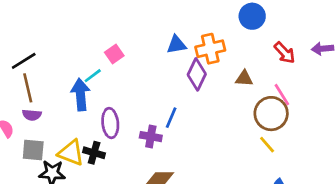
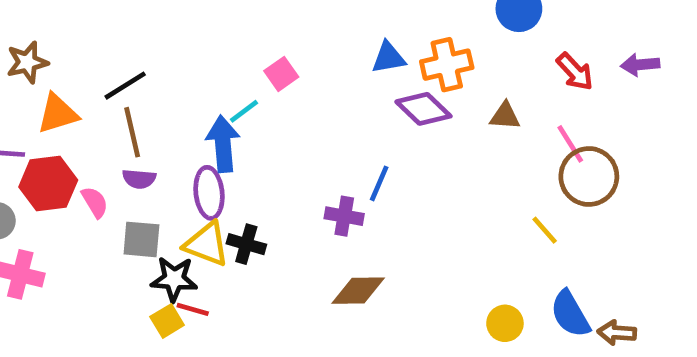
purple diamond: (197, 74) -> (423, 109), turned -72
brown circle: (271, 114) -> (589, 176), moved
purple ellipse: (110, 123) -> (209, 193), moved

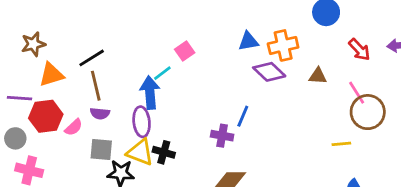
pink semicircle: (95, 202) -> (74, 127), turned 78
yellow line: (545, 230) -> (341, 144), turned -54

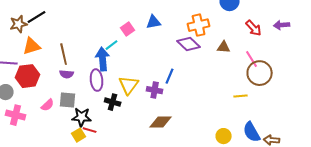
blue triangle: (248, 41) -> (154, 22), moved
black line: (92, 58) -> (37, 17), moved
pink semicircle: (74, 127) -> (48, 105), moved
yellow triangle: (140, 152) -> (129, 85), moved, turned 45

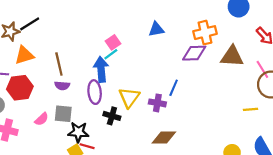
pink square: (128, 29) -> (113, 42), moved
purple diamond: (189, 44) -> (194, 53), turned -45
brown triangle: (224, 47) -> (232, 56), size x1.6

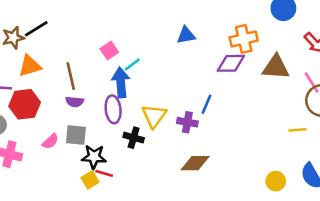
pink square: (113, 42) -> (109, 50), moved

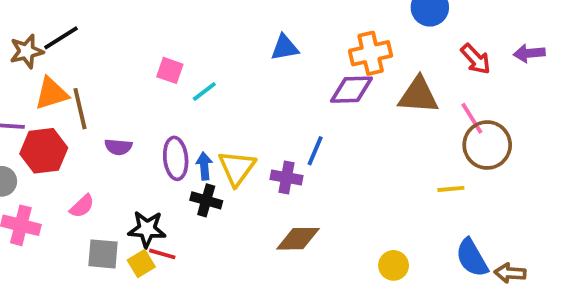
pink square: (109, 50) -> (170, 70), turned -36
brown line: (71, 76) -> (80, 109), moved
blue arrow: (121, 82) -> (204, 166), moved, size x0.6
gray square: (76, 135) -> (103, 254), moved
yellow circle: (276, 181) -> (394, 265), moved

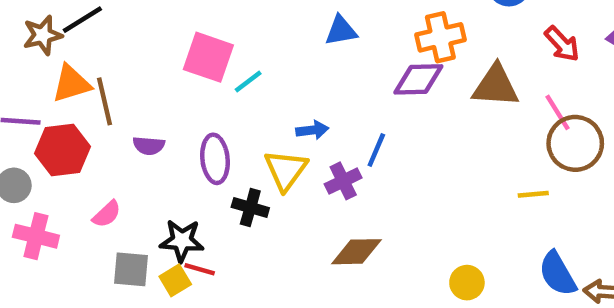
pink square: (170, 70) -> (208, 57), size x1.6
blue arrow: (204, 166) -> (312, 130), moved, turned 88
purple cross: (287, 177) -> (343, 181), turned -36

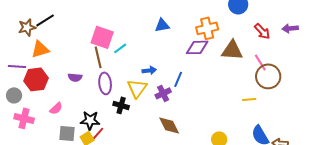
brown line: (104, 101) -> (98, 57), moved
brown diamond: (356, 252) -> (169, 125), turned 65
red line: (200, 269) -> (98, 133), turned -64

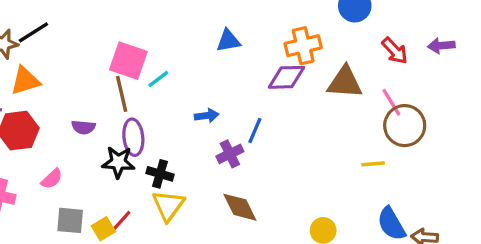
yellow triangle: (137, 88) -> (168, 205), moved
black star: (90, 120) -> (118, 162), moved

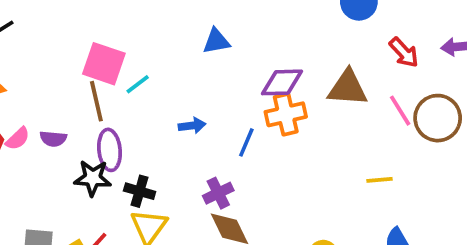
orange cross: (303, 46) -> (286, 114), moved
brown circle: (405, 126) -> (438, 118), moved
purple cross: (230, 154) -> (218, 193), moved
pink semicircle: (52, 179) -> (18, 139), moved

